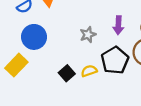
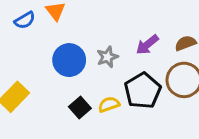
purple arrow: (118, 25) -> (147, 45), turned 48
blue circle: (34, 37) -> (69, 60), moved

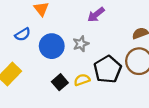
blue semicircle: (25, 20) -> (23, 34), moved
purple arrow: (147, 45) -> (96, 15), moved

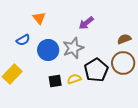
gray star: (81, 44) -> (73, 48), size x1.5
black square: (60, 82) -> (55, 81), turned 32

